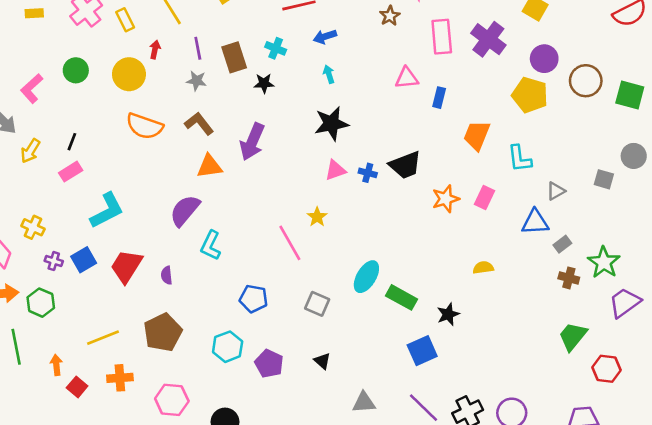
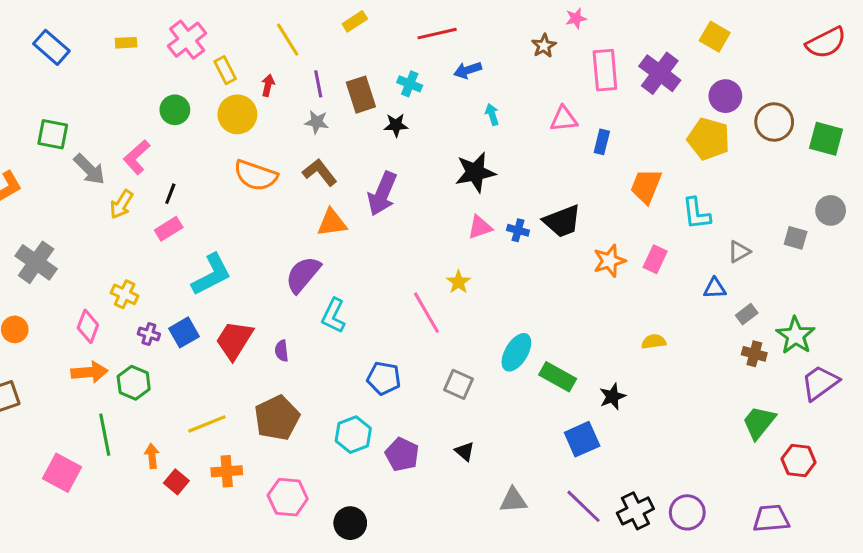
yellow rectangle: (125, 20) -> (225, 70), moved
cyan arrow: (329, 74) -> (492, 114), moved
pink L-shape: (32, 88) -> (137, 157), moved
blue triangle: (535, 222) -> (715, 288), size x0.7

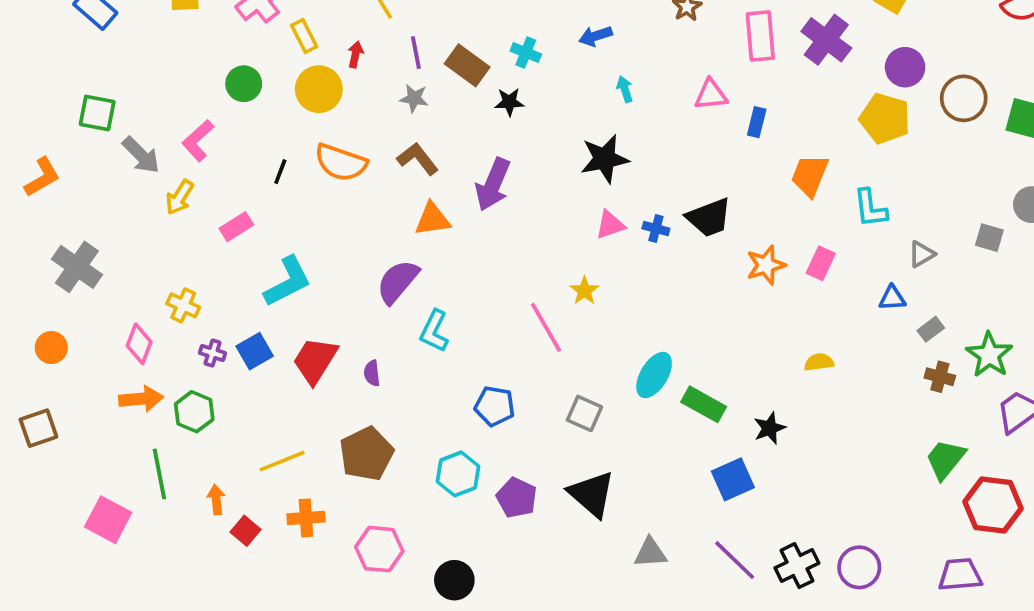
brown rectangle: (361, 95) -> (467, 65), turned -36
black line: (170, 194) -> (280, 172), moved
black triangle: (465, 451) -> (592, 494), size x2.0
red hexagon: (799, 461) -> (993, 505), size x1.4

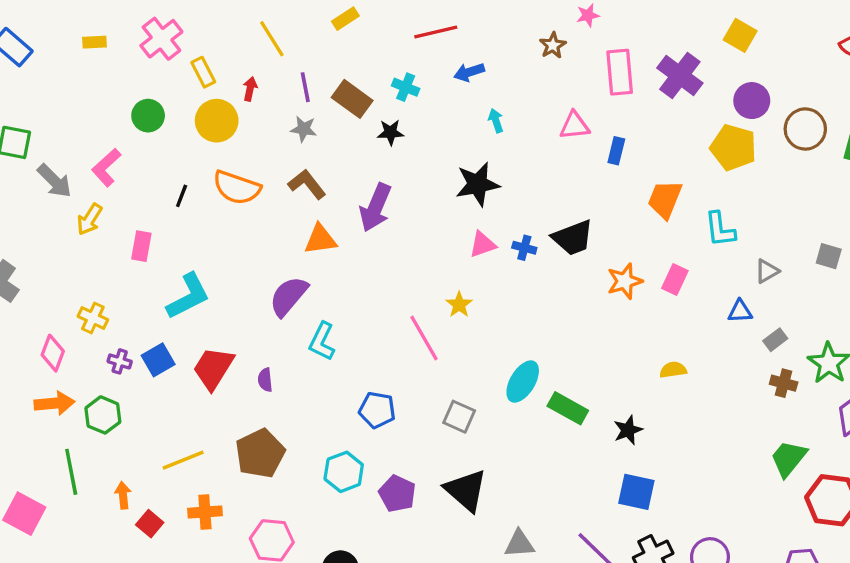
pink rectangle: (236, 227) -> (141, 246), turned -48
blue square: (733, 479) -> (636, 492), moved, turned 36

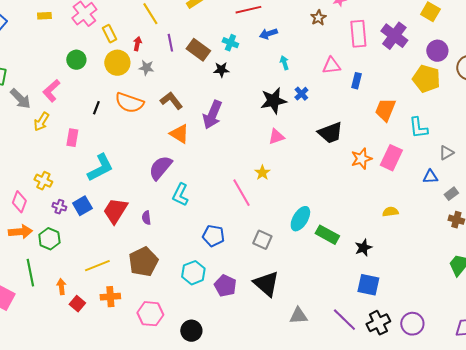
gray star: (304, 129) -> (146, 68), moved
orange triangle: (320, 239) -> (179, 134), turned 40
blue cross: (524, 248) -> (301, 94), moved, turned 32
pink rectangle: (675, 280) -> (391, 158), size x1.4

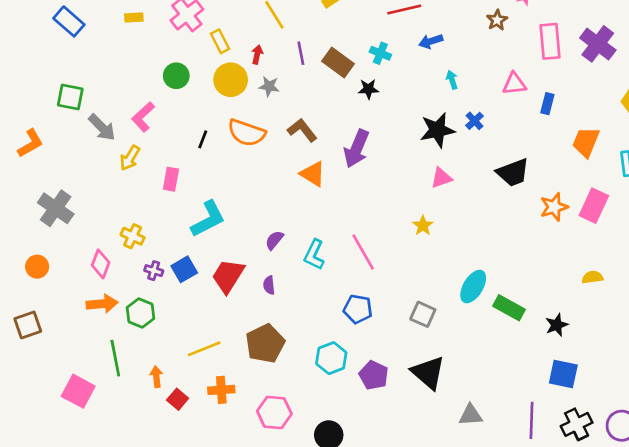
purple semicircle: (160, 168) -> (274, 240), moved, size x0.6
pink line: (241, 193) -> (363, 252), moved
purple line: (344, 320) -> (531, 420), turned 48

